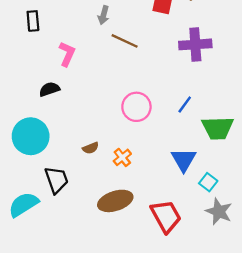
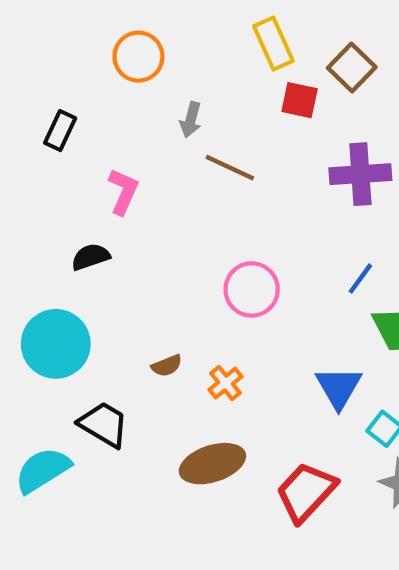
black rectangle: (33, 21) -> (60, 131), turned 30
blue line: (185, 104) -> (360, 279), moved
black trapezoid: (56, 180) -> (104, 424), turned -40
red trapezoid: (166, 216) -> (306, 492), turned -108

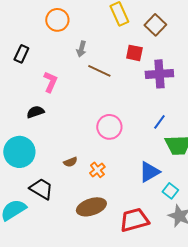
red square: (300, 100) -> (134, 53), moved
blue triangle: (339, 387) -> (149, 172), turned 30
red trapezoid: (306, 492) -> (134, 220), turned 32

